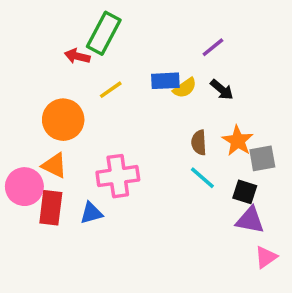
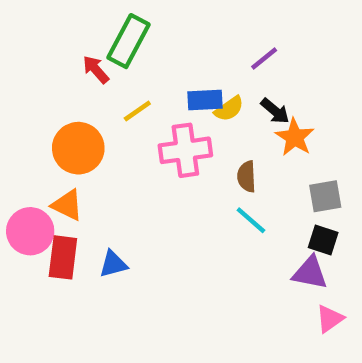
red arrow: (77, 56) -> (96, 69), turned 35
orange star: (238, 141) -> (295, 137), moved
pink cross: (118, 176) -> (185, 150), moved
black square: (245, 192) -> (323, 240), moved

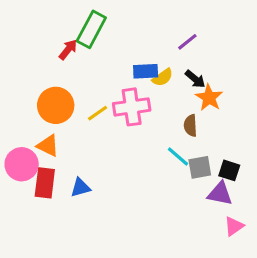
red arrow: (96, 69) -> (68, 50), turned 80
yellow line: (137, 111) -> (98, 113), moved
brown semicircle: (247, 177) -> (190, 126), moved
gray square: (325, 196) -> (200, 167), moved

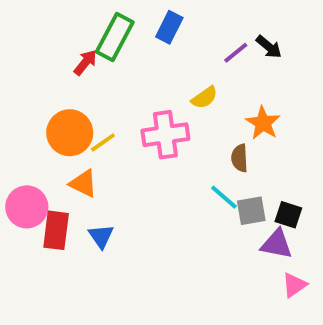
blue rectangle: (146, 71) -> (169, 27), moved, turned -60
black arrow: (195, 79) -> (269, 47), moved
yellow line: (98, 113) -> (103, 142), moved
orange triangle: (48, 146) -> (83, 183), moved
blue triangle: (80, 187) -> (101, 236), turned -50

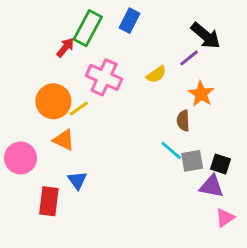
black arrow: (269, 47) -> (206, 36), size x1.5
purple line: (236, 53) -> (189, 58), moved
pink cross: (165, 135) -> (104, 77), moved, turned 32
red rectangle: (56, 230) -> (49, 201), moved

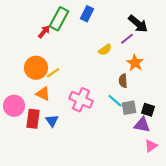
pink cross: (104, 77) -> (81, 100), moved
red rectangle: (49, 201) -> (33, 119), moved

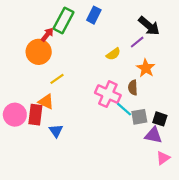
orange circle: (36, 68) -> (39, 52), moved
pink cross: (81, 100) -> (108, 94), moved
red rectangle: (33, 119) -> (35, 115), moved

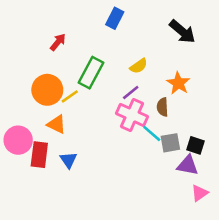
green rectangle: (64, 20) -> (91, 73), moved
purple line: (137, 42) -> (131, 92), moved
orange circle: (39, 52) -> (47, 90), moved
red rectangle: (35, 115) -> (39, 155), moved

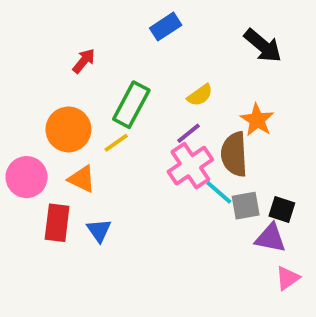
blue rectangle: (115, 18) -> (166, 27), turned 30
yellow line: (70, 96) -> (116, 143), moved
brown semicircle: (162, 107) -> (234, 154), size x1.6
pink cross: (132, 115) -> (190, 166), turned 32
pink circle: (18, 140) -> (27, 177), moved

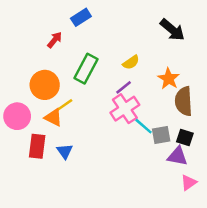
blue rectangle: (166, 27) -> (81, 17), moved
yellow line: (116, 143) -> (65, 105), moved
brown semicircle: (234, 154) -> (184, 101), moved

